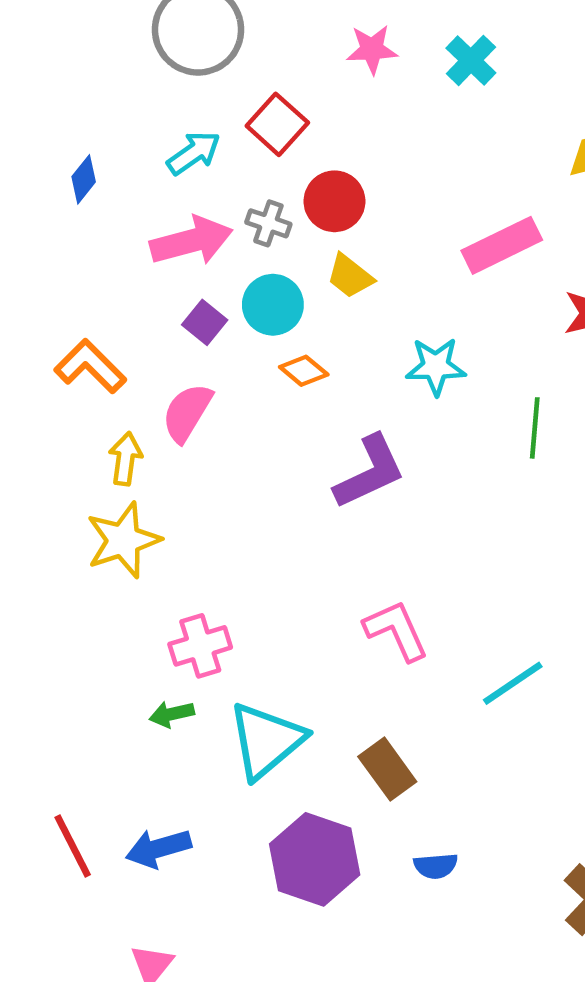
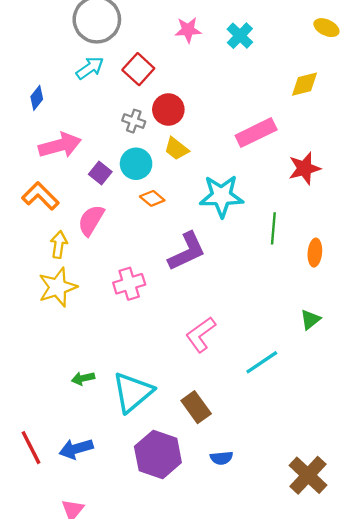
cyan arrow: (194, 153) -> (90, 68), moved
pink arrow: (191, 241) -> (60, 145), moved
cyan star: (436, 366) -> (221, 196), size x1.4
pink L-shape: (396, 630) -> (201, 334), turned -102
pink cross: (200, 646) -> (129, 284), moved

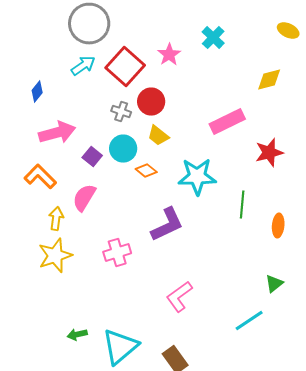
pink star: (188, 30) -> (169, 54), moved, turned -30
red square: (138, 69) -> (125, 66), size x1.4
orange diamond: (152, 198) -> (146, 170), moved
cyan line: (262, 362) -> (249, 320), moved

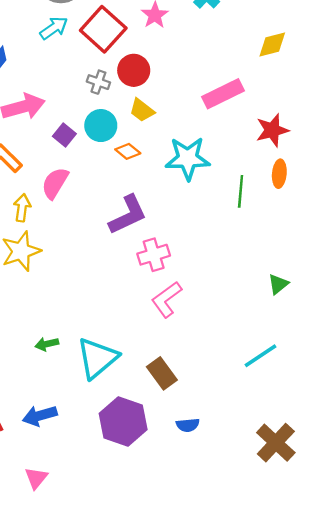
purple L-shape: (167, 224) -> (128, 215), moved
orange ellipse: (278, 226) -> (279, 174), moved
pink cross: (117, 252) -> (154, 255), moved
cyan line: (249, 320) -> (261, 356), moved

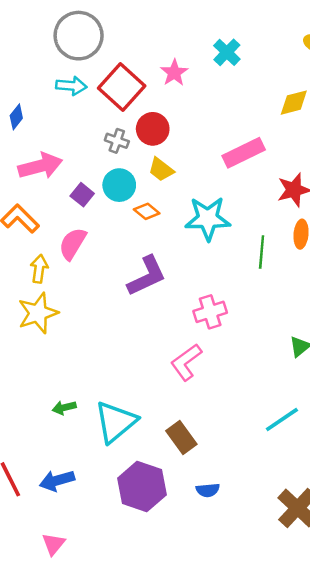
cyan arrow: (54, 28) -> (71, 86), turned 40
pink cross: (154, 255) -> (210, 312), moved

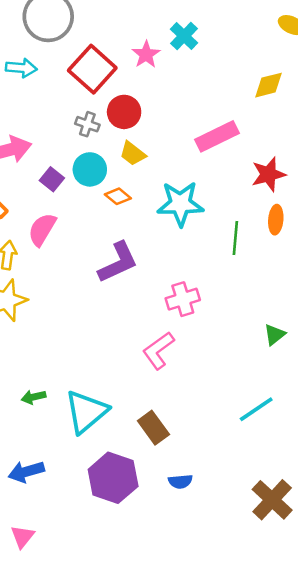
cyan cross: (227, 52) -> (184, 36), moved
cyan arrow: (71, 86) -> (21, 68), moved

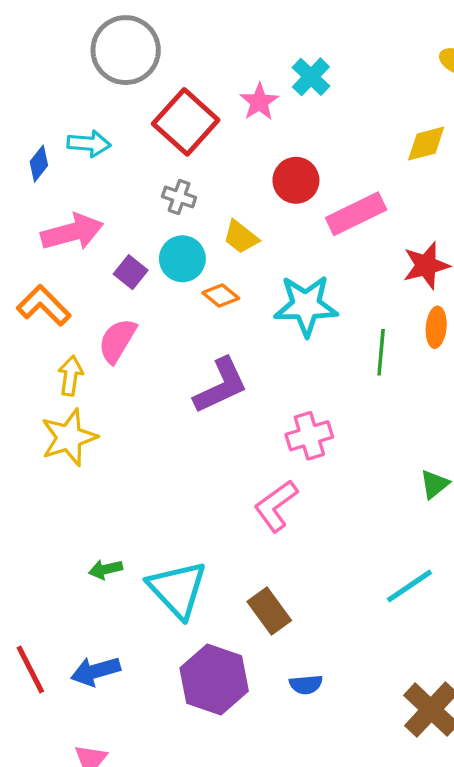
cyan arrow: (21, 68) -> (89, 144), moved
red circle: (124, 112) -> (296, 180), moved
cyan triangle: (86, 412) -> (177, 589), turned -33

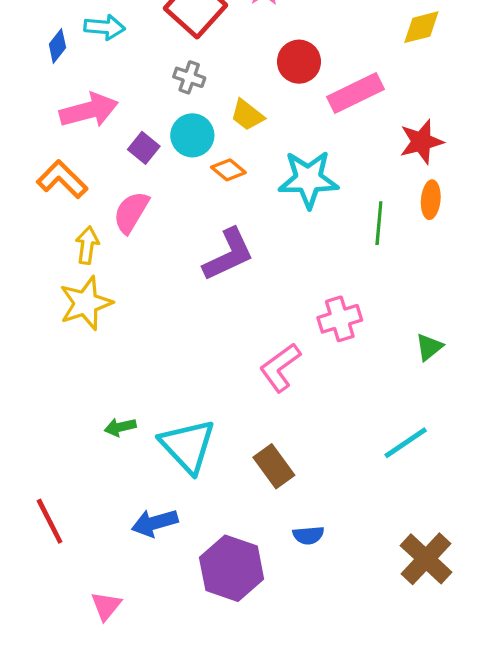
pink cross: (309, 436) -> (340, 319), moved
blue arrow: (96, 671) -> (155, 523), moved
purple hexagon: (214, 679) -> (232, 568), moved

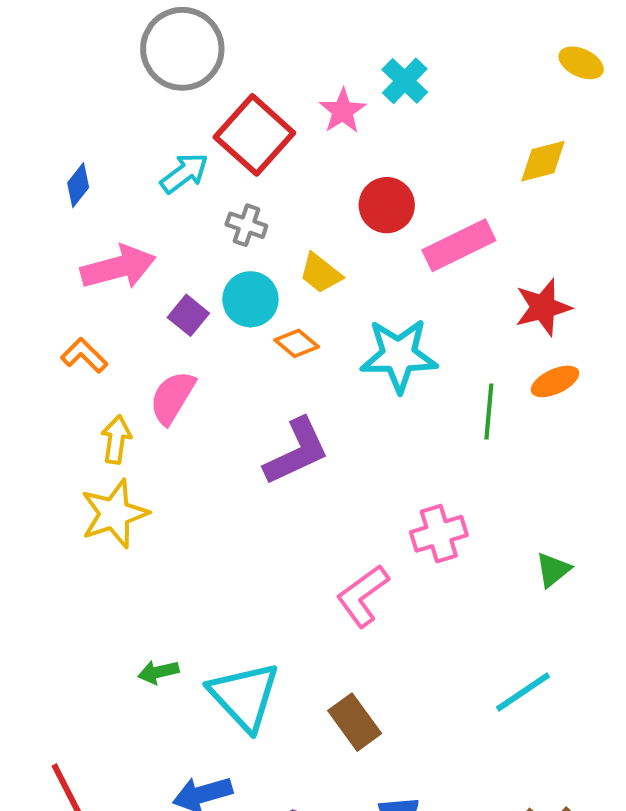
cyan arrow: (105, 27) -> (184, 173), moved, turned -42
orange L-shape: (62, 179) -> (84, 355), size x0.7
orange ellipse: (431, 200) -> (555, 381), turned 60

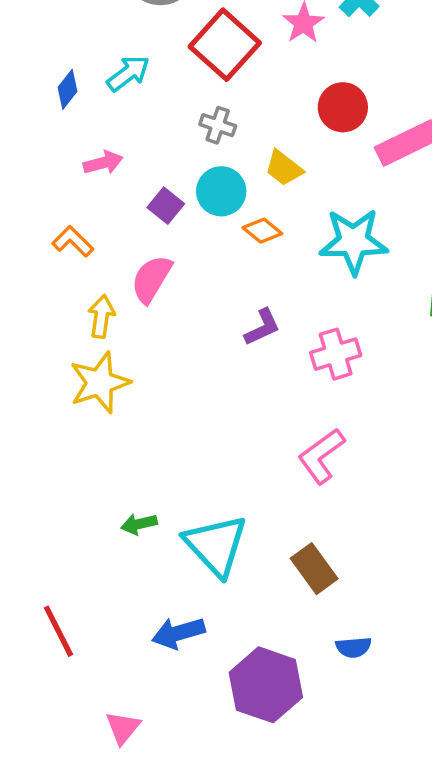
cyan arrow: (184, 173) -> (128, 73), moved
pink arrow: (118, 267) -> (103, 163), size x0.6
purple L-shape: (297, 452) -> (262, 327), size x0.6
pink cross: (439, 534) -> (336, 354), moved

